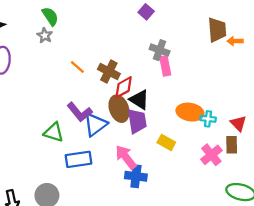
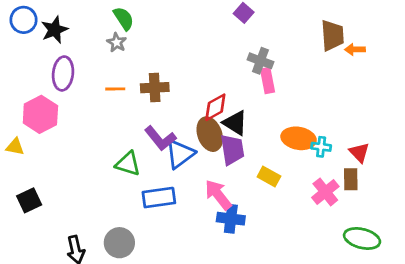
orange line: (77, 67) -> (115, 89), moved, turned -42
brown cross: (109, 72) -> (155, 88), moved, turned -30

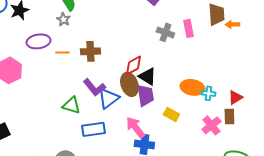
purple ellipse: (63, 73) -> (38, 41), moved, turned 75
pink rectangle: (268, 81) -> (188, 28), moved
red triangle: (359, 152) -> (235, 97), turned 42

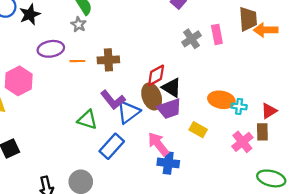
orange arrow: (232, 24) -> (266, 30), size x1.5
gray cross: (165, 32) -> (191, 39), turned 36
purple trapezoid: (145, 95) -> (169, 109), turned 80
blue rectangle: (93, 129) -> (112, 146), turned -40

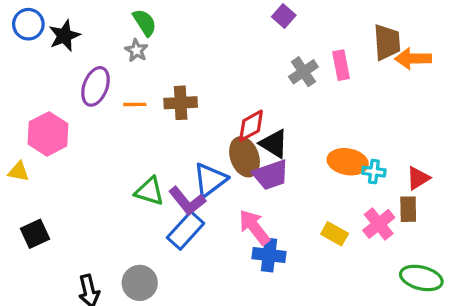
purple ellipse: (51, 49) -> (95, 86), turned -60
purple L-shape: (113, 100) -> (187, 201), moved
yellow rectangle: (198, 130) -> (335, 234), moved

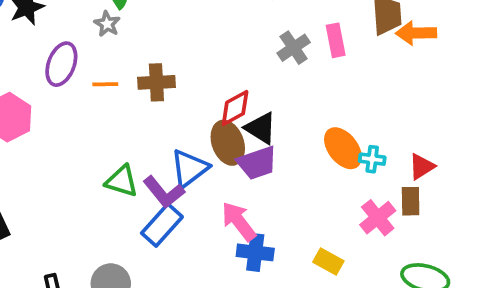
orange ellipse: (348, 162) -> (343, 148), turned 42
yellow rectangle: (335, 234) -> (328, 262), moved

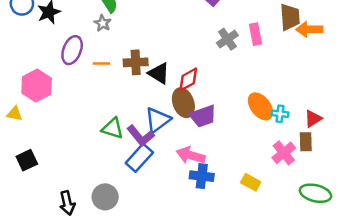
black triangle: (261, 128) -> (159, 73), moved
pink arrow: (239, 221) -> (191, 155), turned -36

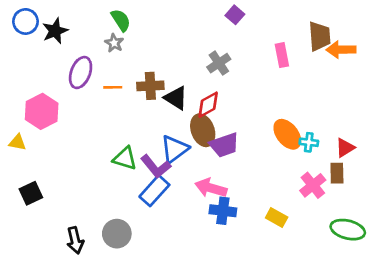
gray cross: (227, 39) -> (219, 63), moved

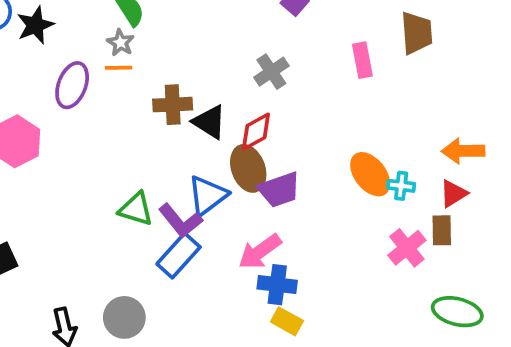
orange arrow: (341, 50) -> (463, 151), moved
orange line: (113, 87) -> (119, 68), moved
pink arrow: (211, 188) -> (260, 252), turned -52
yellow rectangle: (277, 217) -> (287, 321), moved

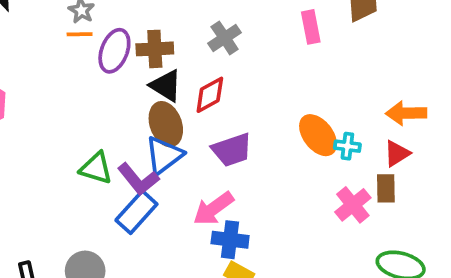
purple ellipse: (72, 85) -> (114, 51), moved
brown cross: (173, 105) -> (155, 49), moved
brown ellipse: (248, 168) -> (166, 124), moved

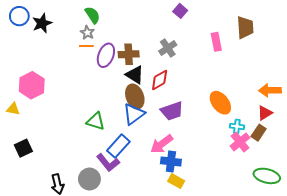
cyan cross: (347, 146) -> (237, 126), moved
purple L-shape: (138, 179) -> (108, 163), moved
brown rectangle: (386, 188) -> (259, 133), turned 35

